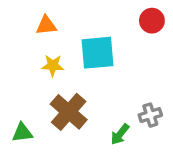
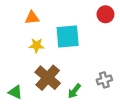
green triangle: (22, 133) -> (15, 92), turned 32
green arrow: (120, 134) -> (74, 91), moved

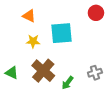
orange triangle: (32, 18) -> (29, 16), turned 32
green triangle: (15, 92) -> (12, 73), moved

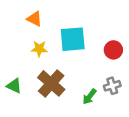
red circle: (96, 13) -> (113, 50), moved
green arrow: (68, 83) -> (89, 97), moved

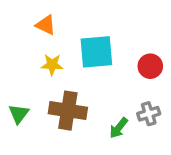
brown cross: (51, 83) -> (68, 111), turned -32
green triangle: (14, 86) -> (19, 114), turned 42

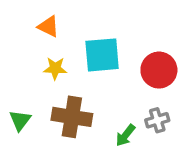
red circle: (150, 66) -> (159, 70), size x1.4

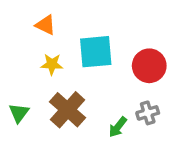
brown cross: (72, 117) -> (68, 110), turned 33

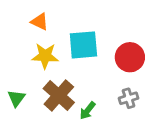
yellow star: (52, 64) -> (45, 56), size x1.4
green arrow: (118, 127) -> (88, 111), moved

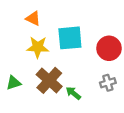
green triangle: (16, 98) -> (14, 83), turned 35
green arrow: (88, 111) -> (73, 93), turned 91

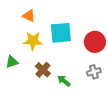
brown cross: (49, 80) -> (43, 70), size x0.7
green triangle: (14, 83) -> (12, 62), moved

